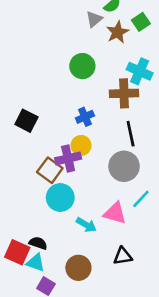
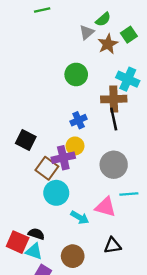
black square: (26, 121) -> (26, 140), moved
black line: (131, 134) -> (114, 119), moved
cyan line: (141, 199) -> (129, 194), turned 42

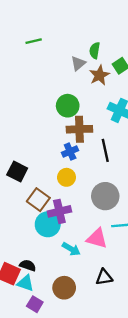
green semicircle: (103, 19) -> (95, 50), turned 140
brown cross: (114, 99) -> (79, 129), moved
purple cross: (63, 158) -> (59, 211), moved

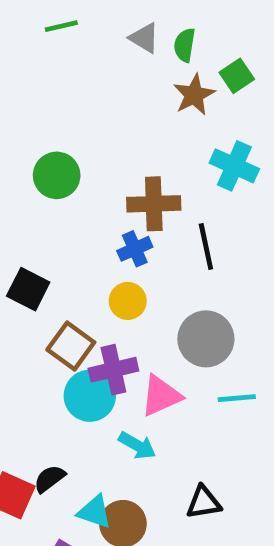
gray triangle: (78, 63) -> (144, 38), moved, turned -49
green circle: (68, 106) -> (57, 175), moved
pink triangle: (97, 238) -> (161, 396), moved, turned -40
black semicircle: (28, 265) -> (50, 479), turned -56
cyan triangle: (25, 283) -> (95, 512), moved

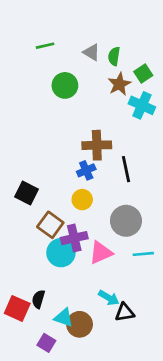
cyan cross: (234, 166) -> (142, 105), moved
green circle: (57, 175) -> (65, 85), moved
cyan arrow: (137, 445) -> (109, 298), moved
black semicircle: (50, 479) -> (38, 299), turned -36

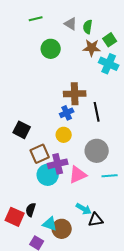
brown star: (119, 84) -> (92, 48), turned 30
brown square: (50, 225) -> (40, 154), turned 30

